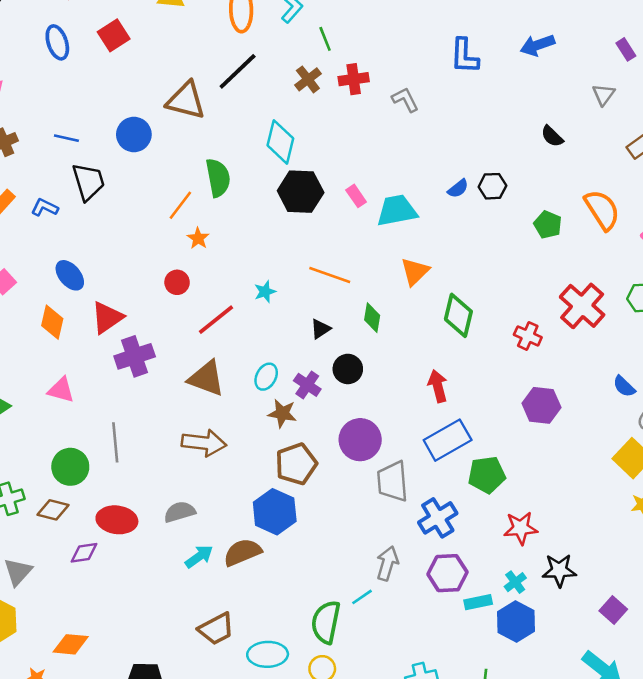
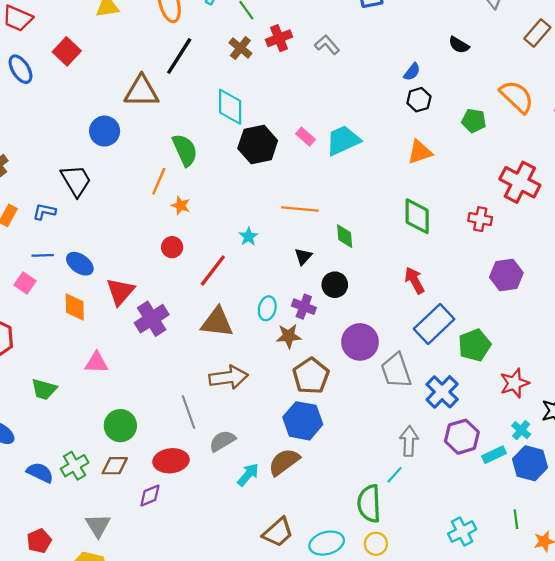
blue line: (66, 138) -> (43, 255), moved
blue semicircle: (458, 189) -> (412, 72), moved
orange triangle: (415, 271) -> (420, 152), moved, turned 40
gray line: (115, 442) -> (188, 412), moved

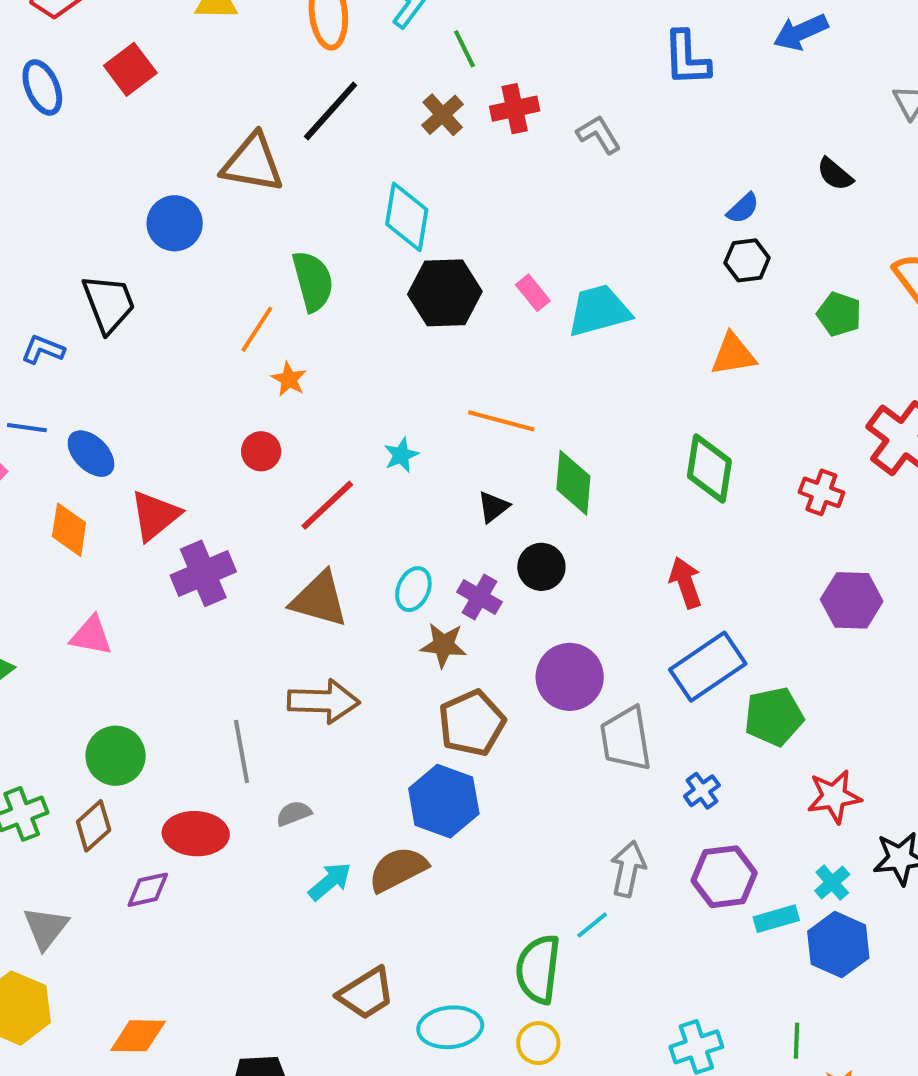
green diamond: (345, 236) -> (573, 483), size x1.4
blue cross: (442, 392) -> (702, 791), size x0.6
gray semicircle: (222, 441) -> (294, 813), size x0.7
brown diamond: (115, 466) -> (94, 826), turned -52

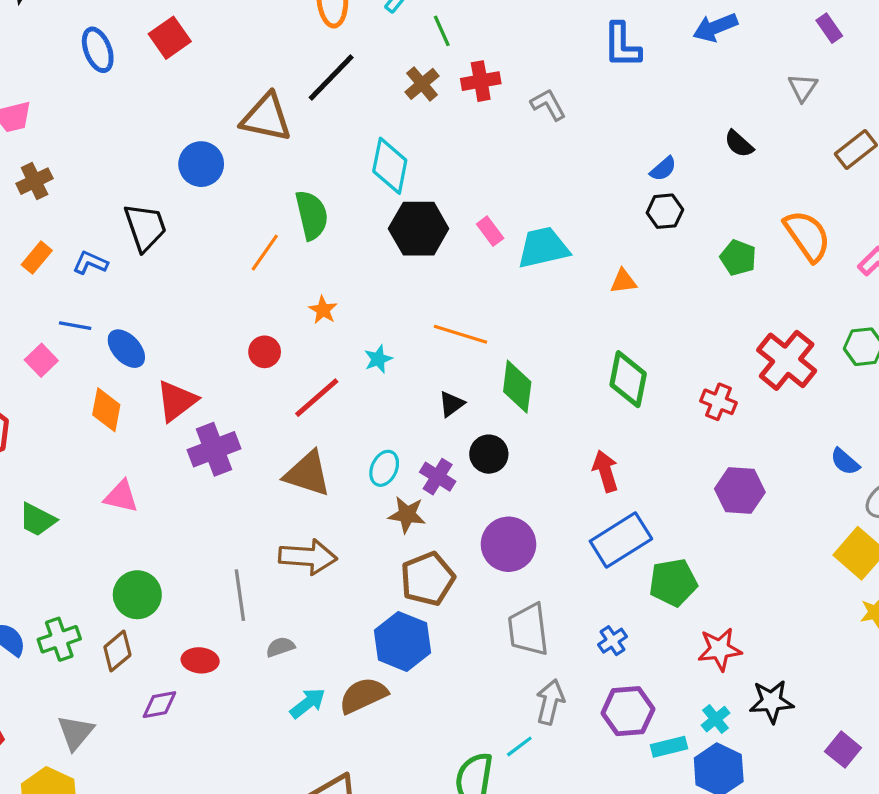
orange triangle: (733, 354) -> (623, 281), moved, size x0.7
orange star: (289, 379) -> (323, 310), moved
gray trapezoid: (626, 739) -> (528, 630), moved
red ellipse: (196, 834) -> (200, 660), size x0.7

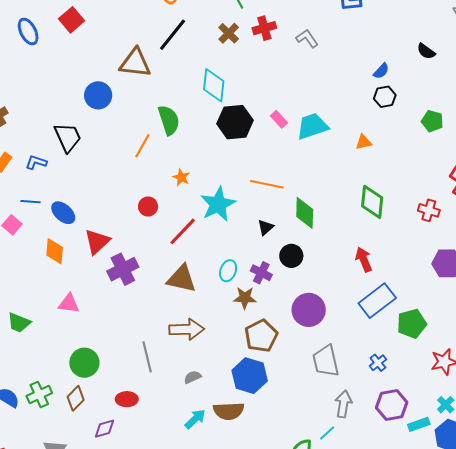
cyan star: (378, 359) -> (218, 204), size x2.0
gray semicircle: (280, 647) -> (193, 377), moved
brown semicircle: (363, 695) -> (229, 411), turned -152

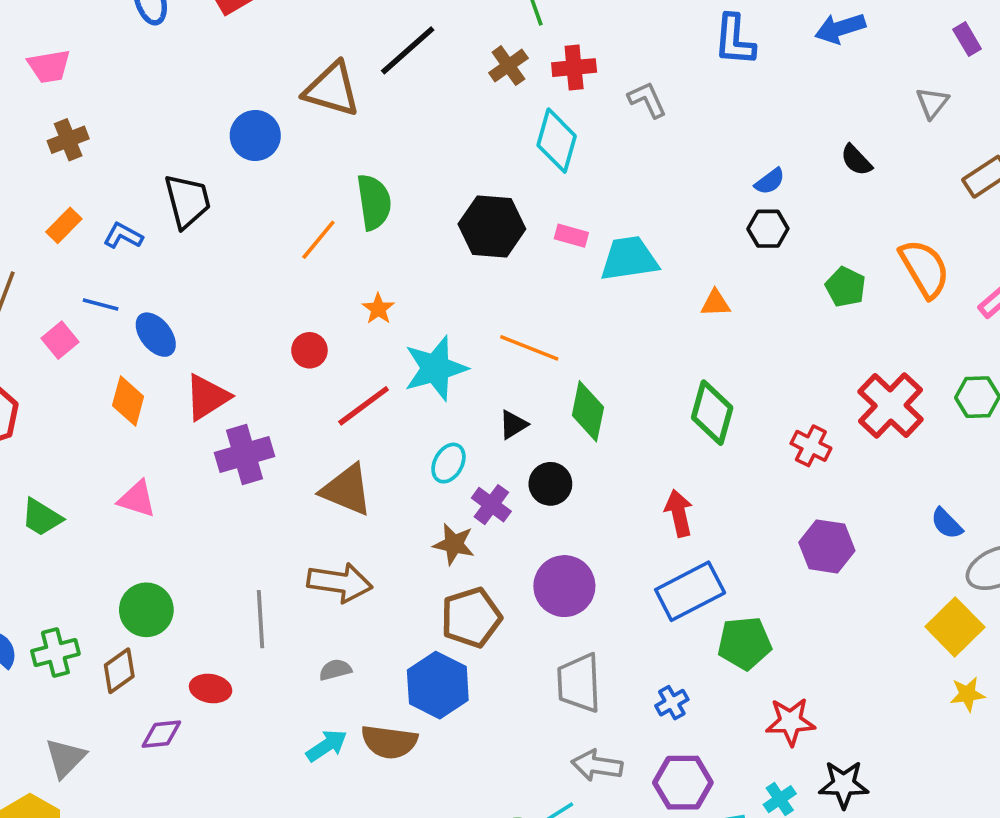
cyan diamond: (214, 85) -> (557, 141), moved
pink rectangle: (279, 119) -> (571, 236), turned -42
cyan ellipse: (228, 271) -> (448, 463), moved
gray arrow: (343, 404) -> (597, 765), turned -100

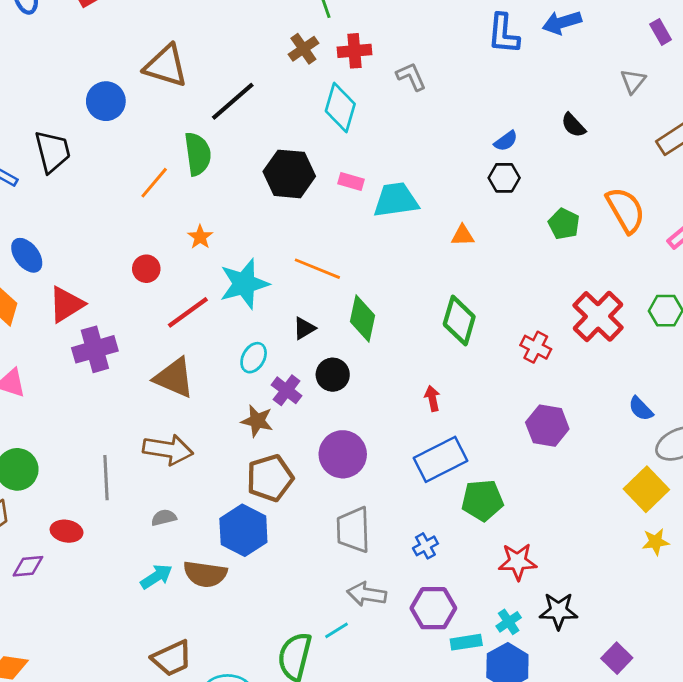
blue L-shape: (735, 40) -> (503, 34), moved
black line: (408, 50) -> (233, 101), moved
red arrow: (679, 513) -> (432, 398), size x0.7

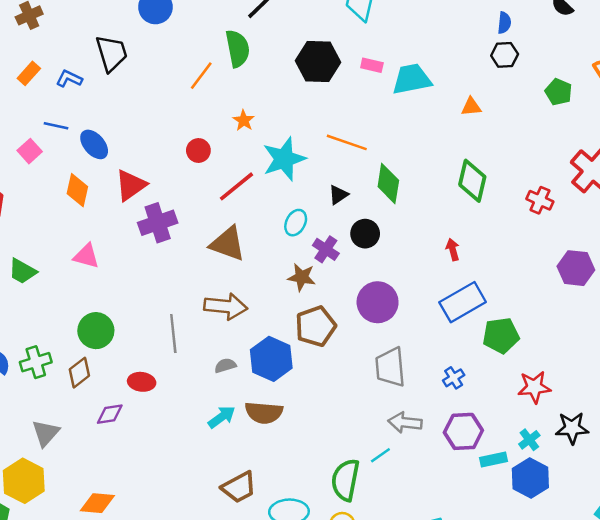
blue semicircle: (506, 141) -> (504, 23), turned -45
purple hexagon: (547, 426) -> (576, 268), moved
blue hexagon: (243, 530) -> (271, 359), moved

